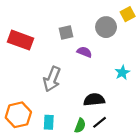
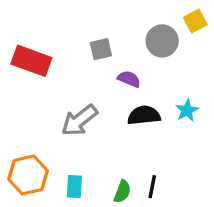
gray arrow: (52, 79) -> (79, 120), turned 30
black semicircle: (94, 100) -> (144, 115), moved
black line: (100, 122) -> (152, 187), turned -40

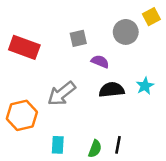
orange hexagon: (28, 175) -> (22, 115), moved

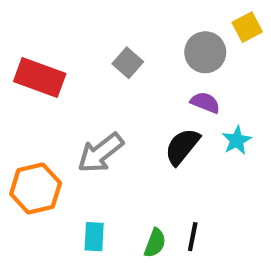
gray square: (78, 38) -> (128, 63), turned -36
purple semicircle: (100, 61) -> (205, 103), moved
black semicircle: (112, 90) -> (182, 147), turned -45

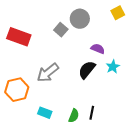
gray circle: (205, 52) -> (80, 19), moved
cyan rectangle: (94, 237) -> (45, 113), turned -72

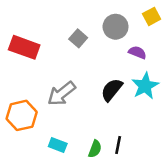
gray circle: (80, 19) -> (116, 27), moved
purple semicircle: (98, 49) -> (137, 52), moved
cyan star: (113, 67) -> (145, 86), size x1.5

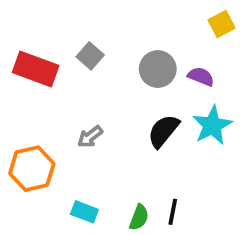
gray circle: (116, 27) -> (158, 69), moved
gray square: (78, 38) -> (90, 56), moved
gray arrow: (62, 94) -> (90, 137), size x0.6

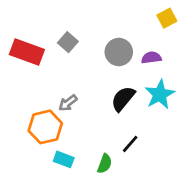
purple semicircle: (201, 77) -> (151, 58), turned -30
orange hexagon: (32, 169) -> (45, 127), moved
black line: (173, 212) -> (130, 144), moved, turned 30

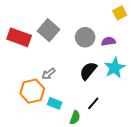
gray square: (68, 42) -> (49, 30), size x1.5
cyan rectangle: (64, 159) -> (55, 103), moved

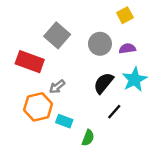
yellow square: (120, 13) -> (125, 15), moved
red rectangle: (19, 37) -> (30, 62), moved
black line: (93, 103) -> (114, 112), moved

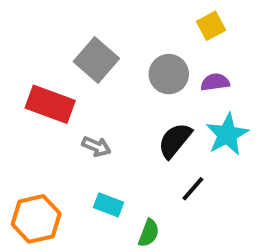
gray arrow: (57, 87) -> (96, 146), turned -119
orange hexagon: (38, 107) -> (36, 219), moved

